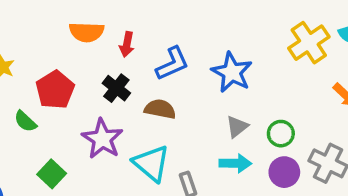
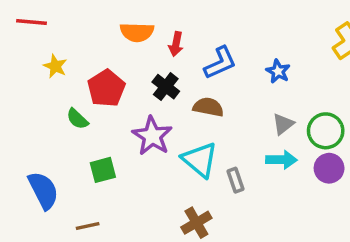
blue star: (232, 72) -> (278, 71), size x0.6
green circle: (281, 134) -> (326, 131), size x1.4
green square: (52, 174) -> (103, 170), turned 32

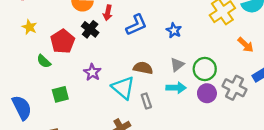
black cross: (166, 87) -> (90, 29), moved
brown semicircle: (208, 107) -> (143, 68), moved
purple star: (152, 136) -> (92, 72), size x0.7

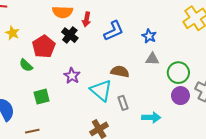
gray triangle: (177, 65) -> (152, 59), moved, turned 40
cyan arrow: (176, 88) -> (151, 117), moved

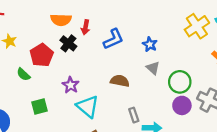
gray triangle: (152, 59) -> (153, 68), turned 40
cyan triangle: (101, 90) -> (88, 107), moved
gray rectangle: (123, 103) -> (134, 115), moved

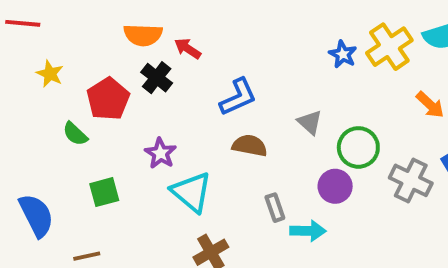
red arrow: (86, 27) -> (188, 49), turned 112
blue L-shape: (113, 39) -> (238, 97), moved
blue star: (150, 44) -> (343, 54), moved
purple circle: (182, 105) -> (335, 186), moved

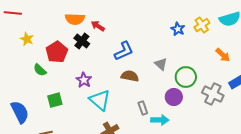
yellow cross: (389, 47) -> (202, 25), size x0.7

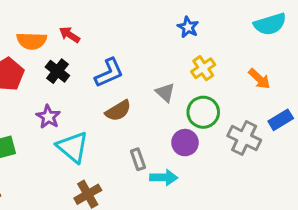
orange semicircle: (75, 19) -> (32, 41), moved
yellow cross: (202, 25) -> (203, 68), moved
blue star: (178, 29) -> (188, 27), moved
black cross: (82, 41) -> (57, 71), moved
brown semicircle: (130, 76) -> (118, 111), turned 138

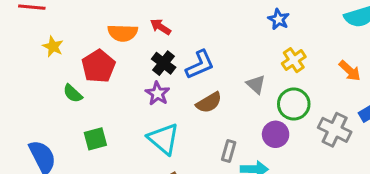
black cross: (57, 71) -> (164, 63), moved
purple star: (48, 117) -> (157, 93), moved
gray rectangle: (138, 159) -> (229, 151), turned 35

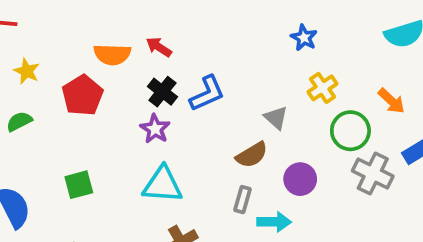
green semicircle: (73, 93) -> (19, 121), moved, turned 110
brown semicircle: (209, 103) -> (252, 155), moved
green circle: (294, 104) -> (350, 131), moved
cyan triangle: (164, 139) -> (162, 185), turned -36

